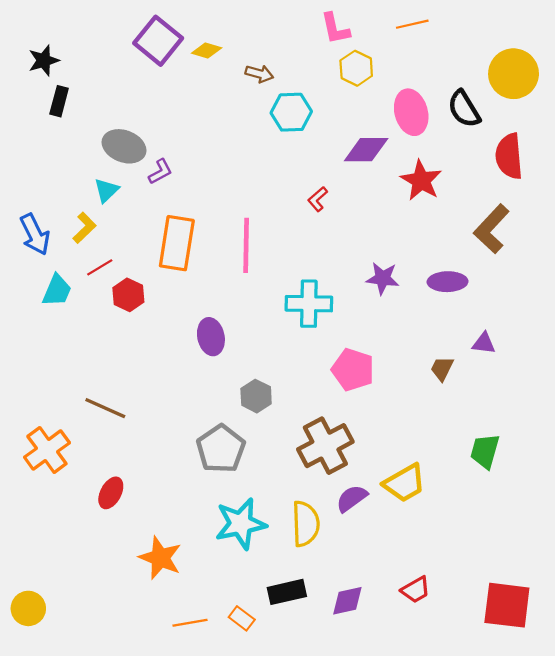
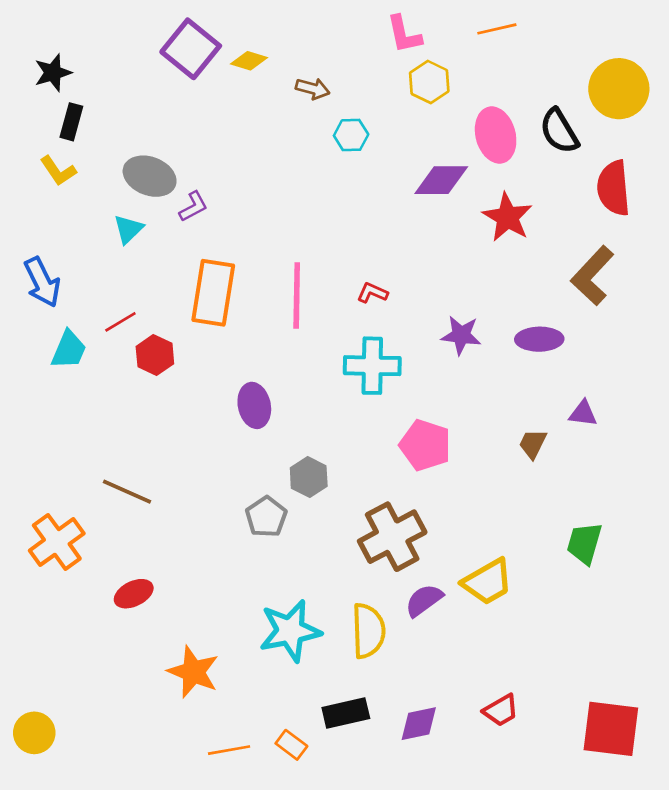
cyan hexagon: (291, 112) -> (351, 135), size x0.7
red L-shape: (318, 199) -> (372, 293), moved, turned 65
yellow L-shape: (84, 228) -> (58, 171), moved, turned 100
gray pentagon: (221, 449) -> (266, 517), moved, size x0.7
red ellipse: (111, 493) -> (134, 594), turned 36

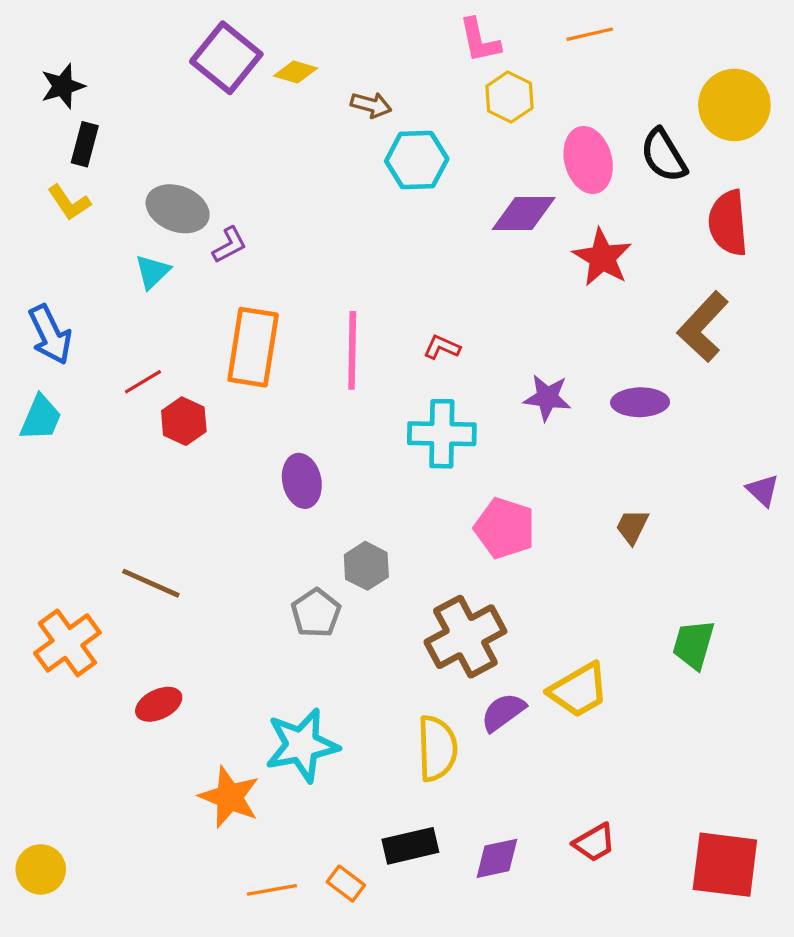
cyan hexagon: (351, 135) -> (417, 160), size x1.5
cyan trapezoid: (69, 350) -> (41, 418), moved
purple triangle: (583, 413) -> (763, 490), moved, turned 36
cyan star: (290, 631) -> (302, 745), moved

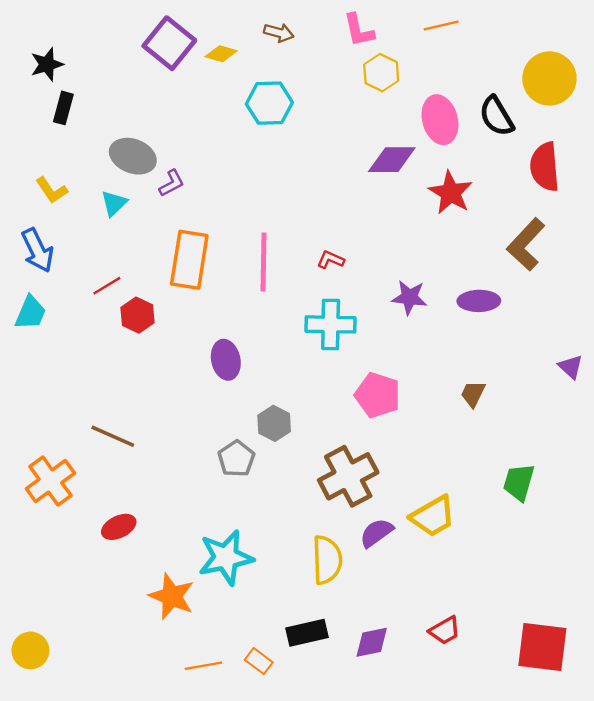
brown arrow: (371, 105) -> (279, 33), moved
cyan hexagon: (417, 160) -> (269, 103), moved
yellow L-shape: (69, 202) -> (52, 190), moved

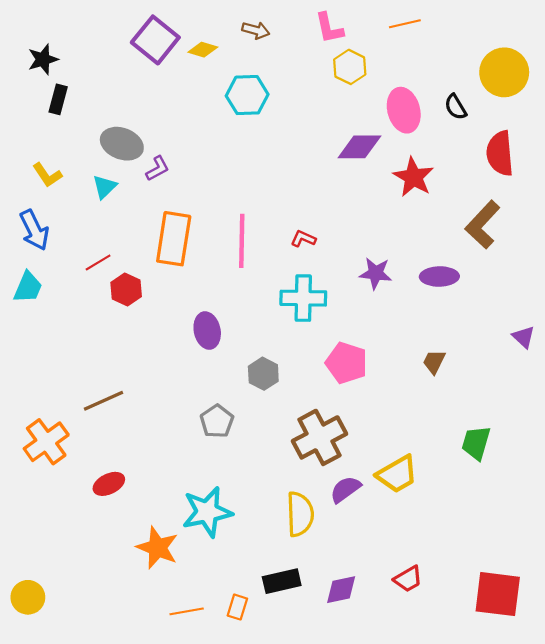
black semicircle: (496, 116) -> (456, 107), size x0.7
gray hexagon: (274, 423) -> (263, 374), moved
brown line: (113, 436) -> (103, 401), turned -48
orange rectangle: (259, 661) -> (237, 607), turned 70

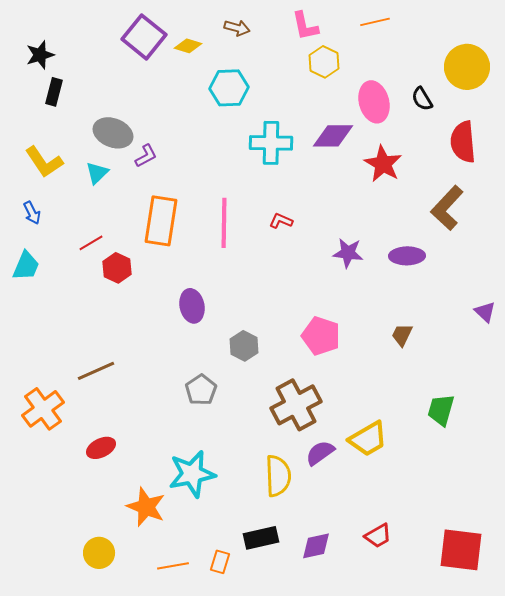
yellow L-shape: (47, 175) -> (44, 162), size x1.4
blue arrow: (34, 230) -> (32, 213), size x0.6
cyan cross: (303, 298) -> (271, 143), moved
yellow circle: (28, 597) -> (99, 553), moved

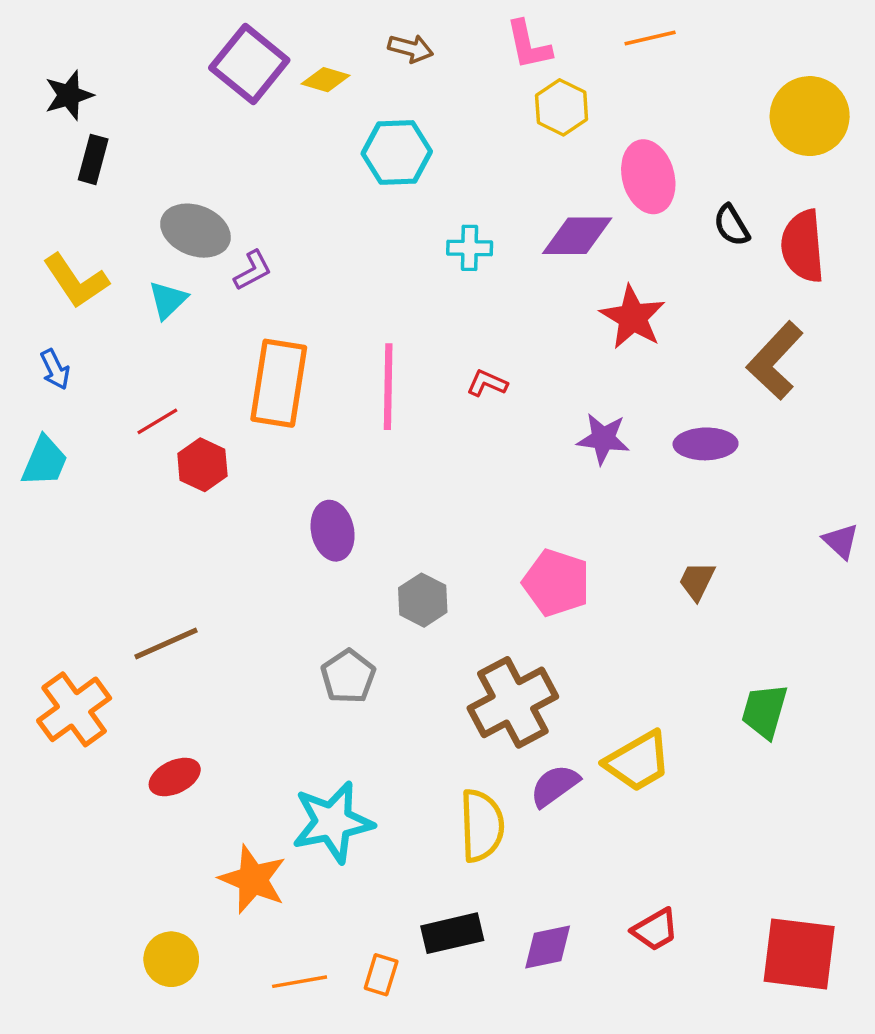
black semicircle: (422, 99) -> (732, 225), moved
cyan cross: (271, 143) -> (470, 248), size x0.6
red star: (383, 164) -> (633, 317), moved

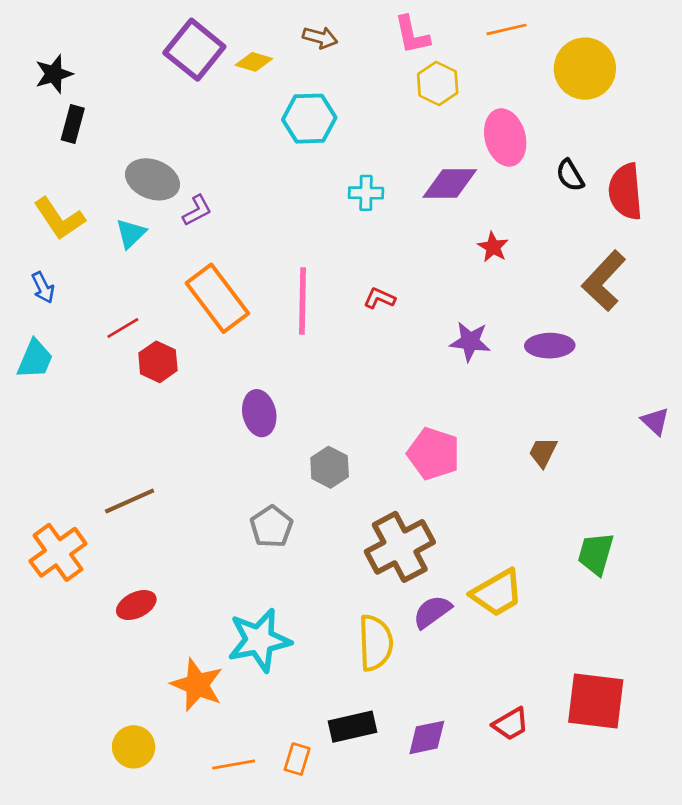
yellow circle: (810, 116) -> (585, 69), moved
red star: (633, 317) -> (493, 247), size x0.6
orange rectangle: (279, 383) -> (217, 298), turned -46
red square: (799, 954) -> (596, 701), moved

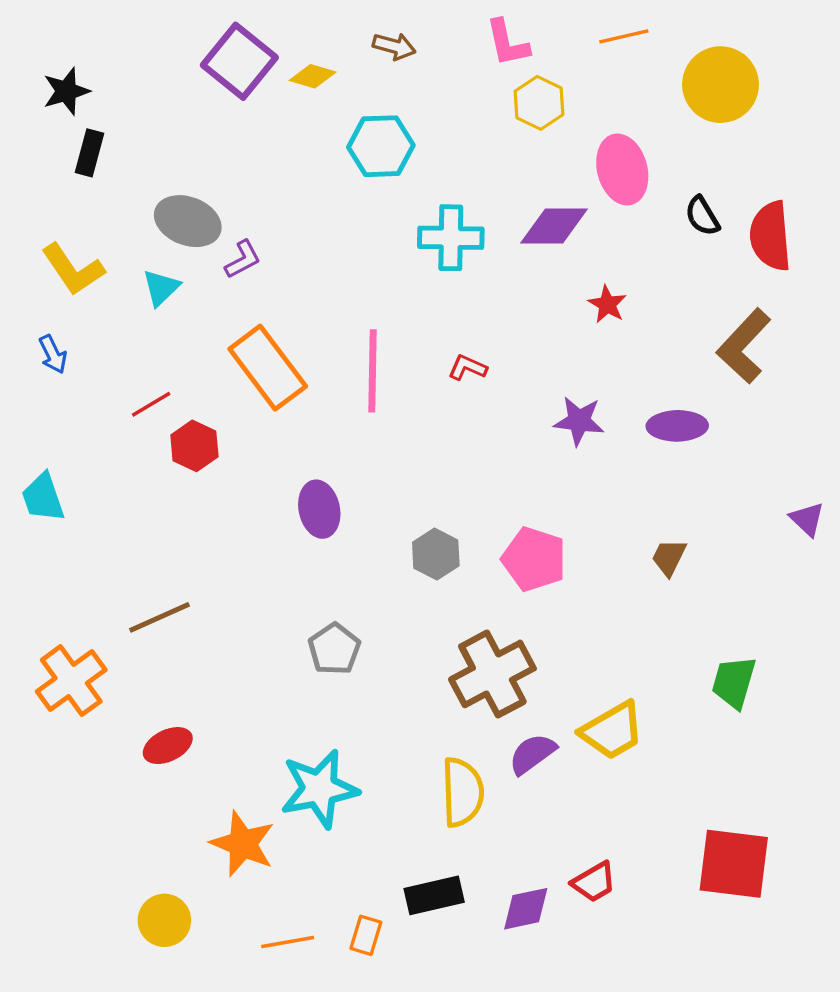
cyan cross: (366, 193) -> (451, 238), size x1.5
cyan trapezoid: (35, 359) -> (43, 497), moved, turned 138
gray hexagon: (330, 467) -> (436, 554), moved
red trapezoid: (511, 724) -> (594, 882), moved

